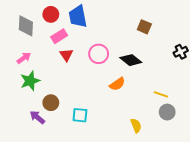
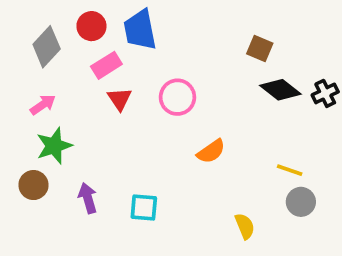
gray diamond: (26, 26) -> (47, 47), turned 40
black diamond: (131, 60) -> (280, 90), moved
brown circle: (51, 103) -> (33, 185), moved
purple arrow: (37, 117) -> (88, 198), moved, turned 35

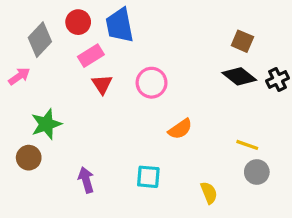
brown square: (260, 49) -> (242, 41), moved
pink arrow: (43, 105) -> (19, 76), moved
purple arrow: (88, 198) -> (86, 180), moved
cyan square: (144, 207) -> (148, 177), moved

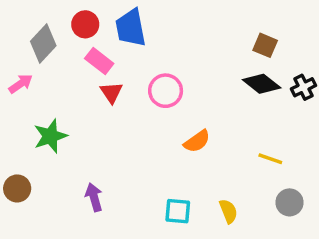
pink rectangle: (91, 56) -> (99, 61), turned 70
brown circle: (29, 158) -> (17, 188), moved
gray circle: (257, 172) -> (289, 202), moved
cyan square: (148, 177) -> (178, 211), moved

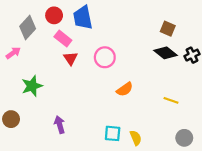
gray circle: (289, 202) -> (184, 138), moved
yellow semicircle: (228, 211) -> (136, 138), moved

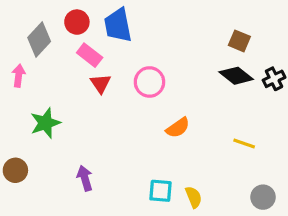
pink arrow: (13, 53) -> (19, 76), turned -48

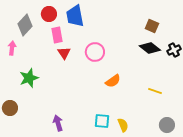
pink rectangle: (90, 55) -> (57, 35), turned 42
purple arrow: (85, 178) -> (58, 123), moved

